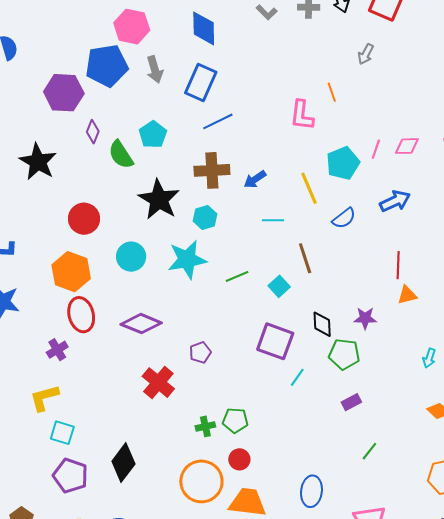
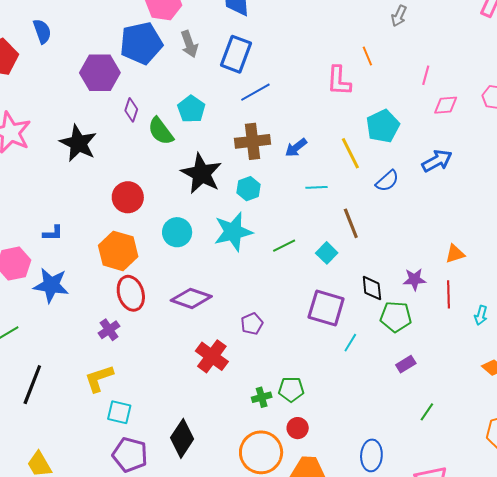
pink line: (376, 149) -> (426, 75), moved
red line: (398, 265) -> (448, 294), moved

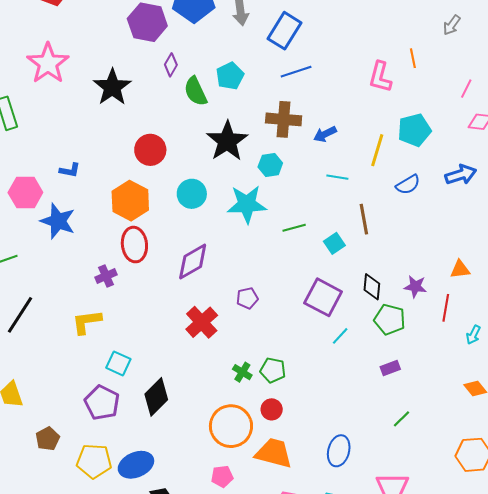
yellow line: (350, 153) -> (377, 150), turned 32
purple diamond: (191, 298) -> (193, 262), turned -60
green cross: (262, 397) -> (242, 372), turned 36
cyan square: (119, 412) -> (118, 363), moved

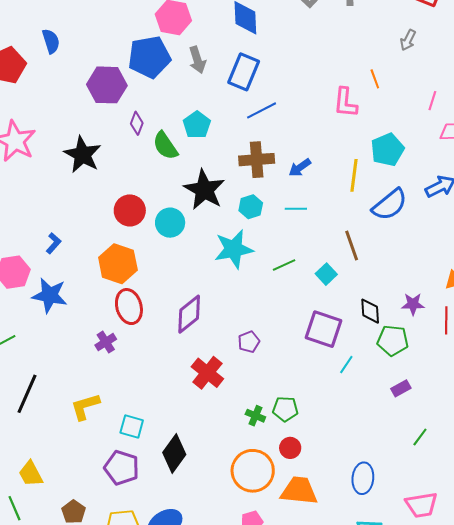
blue L-shape: (70, 170) -> (53, 243), turned -50
cyan line: (337, 177) -> (296, 209), moved
blue semicircle: (408, 185) -> (390, 205), size x1.5
cyan circle: (192, 194) -> (170, 223), moved
yellow L-shape: (87, 322) -> (85, 407), moved

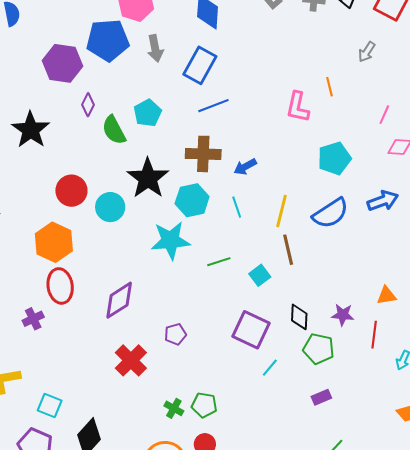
yellow line: (354, 175) -> (282, 211), moved
cyan hexagon: (251, 207) -> (192, 200), size x1.4
cyan line: (296, 209) -> (237, 207), turned 65

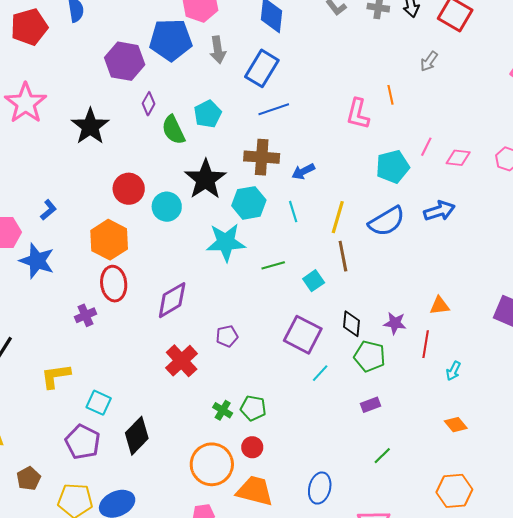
pink line: (384, 115) -> (426, 147), moved

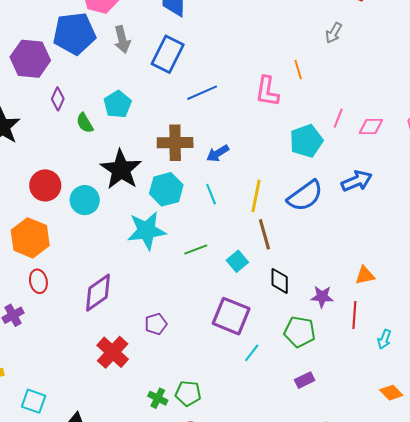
blue line: (274, 109) -> (202, 93), moved
green semicircle: (173, 130) -> (85, 123), size x0.7
red ellipse: (114, 284) -> (38, 281), size x0.7
black diamond: (352, 324) -> (280, 281), moved

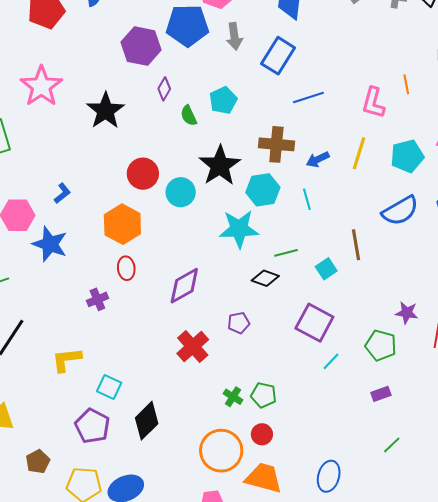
yellow line: (256, 196) -> (359, 153), moved
black diamond: (280, 281) -> (265, 278), moved, turned -76

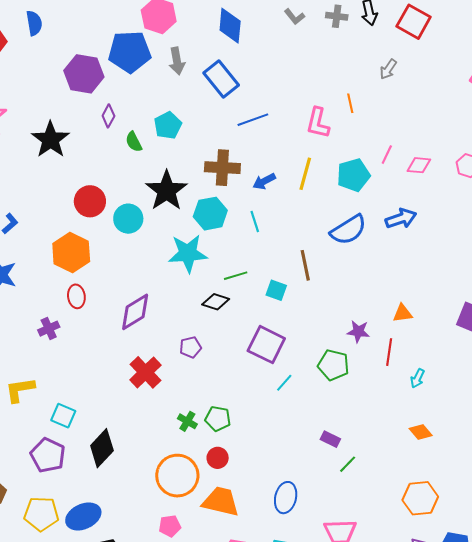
blue rectangle: (278, 56) -> (221, 79), turned -69
cyan square: (326, 269) -> (276, 290), turned -35
purple rectangle: (381, 394) -> (330, 439), moved, turned 48

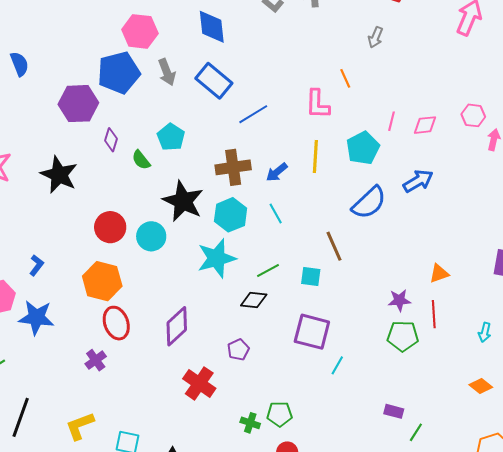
red ellipse: (76, 296) -> (116, 323), size x1.4
green pentagon: (333, 365) -> (403, 336), moved
cyan arrow: (417, 378) -> (485, 332), moved

